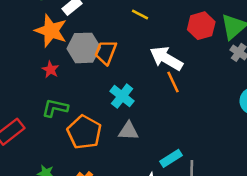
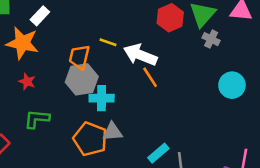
yellow line: (140, 14) -> (108, 42), moved
gray hexagon: (84, 48) -> (82, 79), moved
cyan cross: (122, 96) -> (102, 98), turned -30
orange pentagon: (84, 132) -> (90, 139), moved

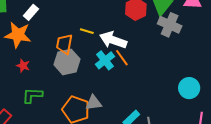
gray cross: (211, 39) -> (170, 25), size x1.6
cyan circle: (232, 85) -> (189, 88), moved
cyan cross: (102, 98) -> (105, 60), moved, turned -36

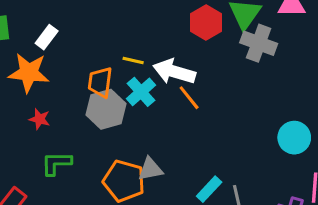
cyan cross: (105, 60) -> (141, 92), moved

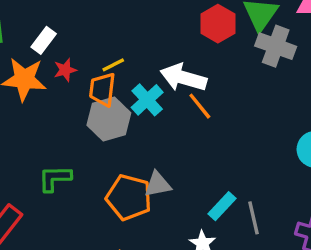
yellow line: (133, 60) -> (113, 65), moved, turned -40
red star: (40, 119) -> (65, 70), moved, turned -30

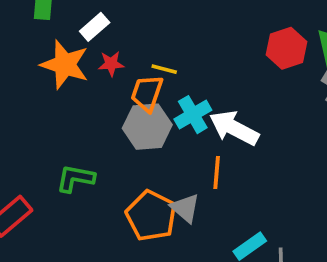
yellow line: (113, 65) -> (164, 69), turned 30
white arrow: (183, 78) -> (234, 128), moved
orange line: (200, 106) -> (217, 172), moved, turned 32
gray triangle: (158, 184) -> (185, 208), turned 40

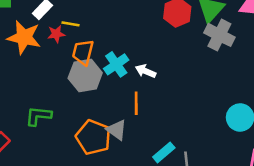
yellow line: (164, 69) -> (70, 24), moved
white arrow: (234, 128) -> (146, 71), size x0.6

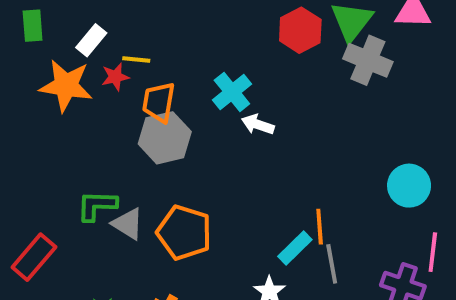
cyan cross: (116, 64) -> (232, 92), moved
orange line: (136, 103) -> (320, 227), moved
gray triangle: (117, 130) -> (128, 224), moved

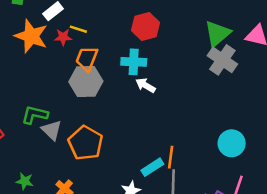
red hexagon: (300, 30) -> (145, 26), moved
cyan cross: (232, 92) -> (134, 62), turned 30

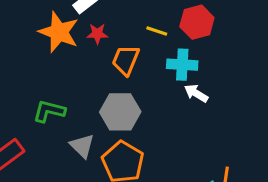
yellow line: (78, 29) -> (157, 31), moved
gray hexagon: (86, 82) -> (120, 112), moved
green L-shape: (35, 115) -> (49, 111), moved

